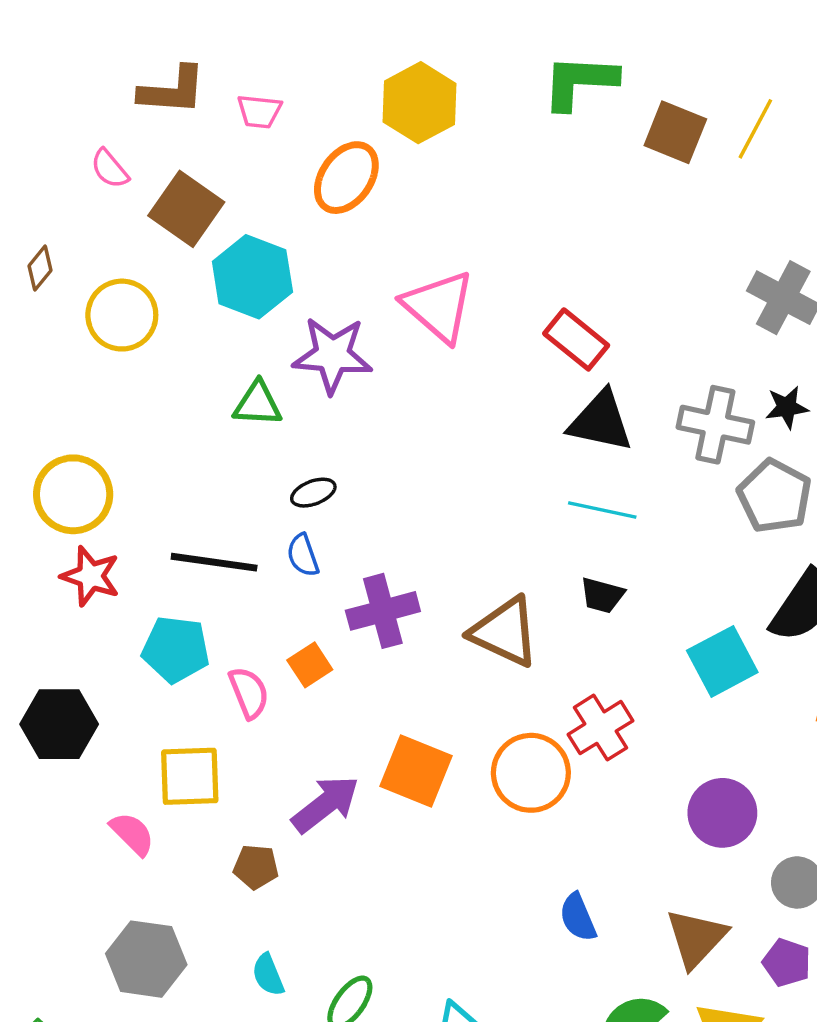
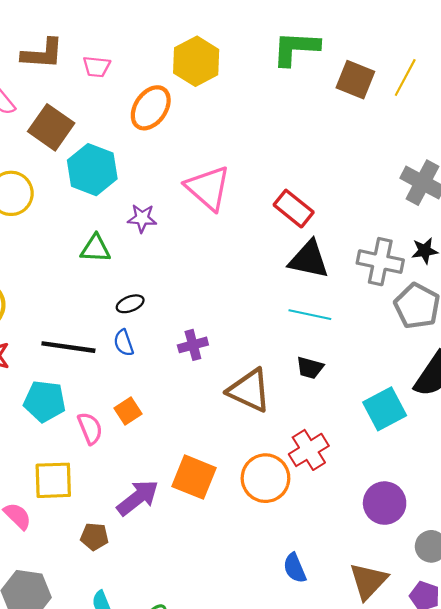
purple star: (332, 355) -> (142, 218), size x0.6
purple cross: (383, 611) -> (193, 345), moved, size x0.7

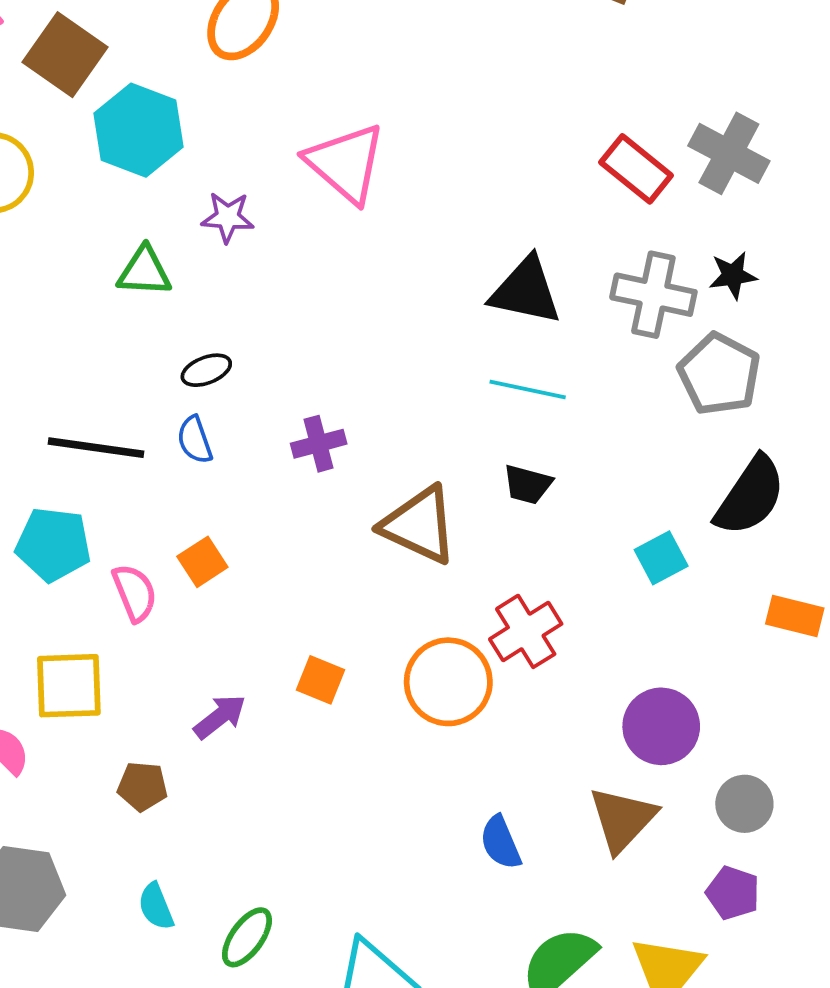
red rectangle: (294, 209) -> (636, 169), moved
cyan square: (385, 409) -> (661, 558), size x0.7
orange square: (194, 477) -> (321, 680), size x0.6
purple arrow: (138, 498) -> (220, 717), size x0.7
brown triangle: (368, 581) -> (622, 819), moved

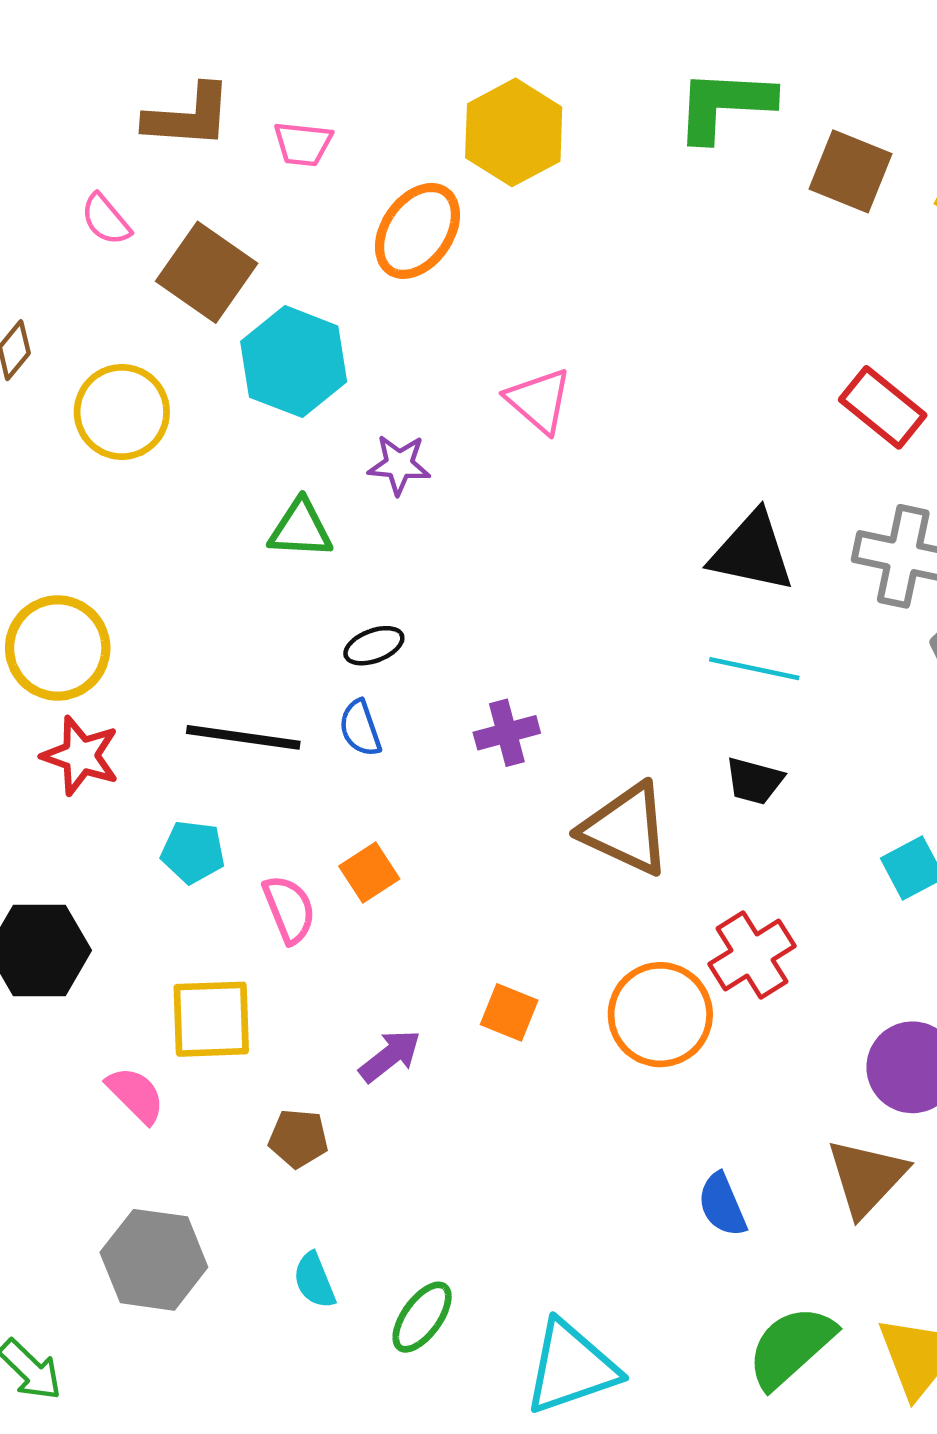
pink triangle: (346, 163) -> (539, 401), size x0.7
cyan pentagon: (53, 544) -> (193, 852), size x0.7

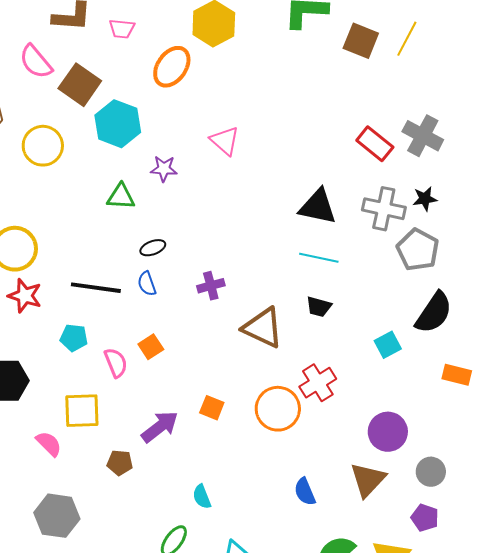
pink semicircle: (106, 219) -> (36, 62), size x1.5
purple arrow: (390, 1056) -> (160, 427), size x1.4
cyan semicircle: (314, 1280) -> (202, 497), moved

